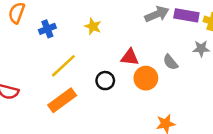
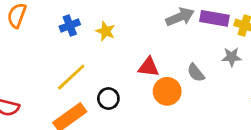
blue cross: (47, 29) -> (70, 25), moved
black circle: (105, 81) -> (108, 99), moved

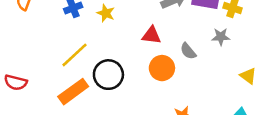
red triangle: (149, 67) -> (152, 35), moved
black circle: (108, 99) -> (108, 75), size x1.5

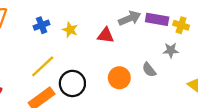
red triangle: (152, 35) -> (106, 35), moved
gray semicircle: (188, 51) -> (149, 70), moved

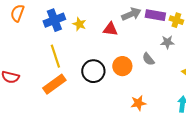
blue cross: (42, 25) -> (54, 20), size x1.5
yellow line: (43, 66) -> (55, 56), turned -65
black circle: (72, 83) -> (93, 71), moved

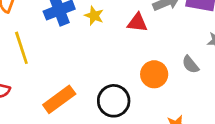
yellow line: (55, 56) -> (21, 48), moved
black circle: (93, 71) -> (114, 101), moved

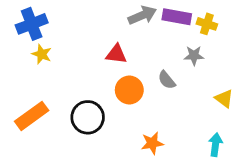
yellow star: (94, 16) -> (42, 54), moved
red triangle: (137, 23) -> (116, 54), moved

